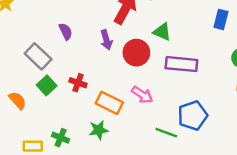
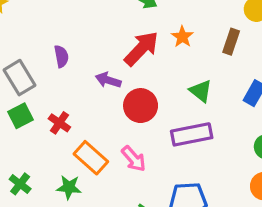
green triangle: (162, 32) -> (201, 91), moved
purple arrow: (106, 40) -> (108, 80), turned 108
purple rectangle: (181, 64) -> (192, 134), turned -32

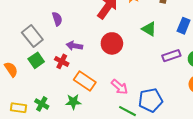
purple arrow: (108, 80) -> (74, 46), moved
purple rectangle: (192, 134) -> (171, 56), moved, size x0.7
pink arrow: (134, 159) -> (120, 87), moved

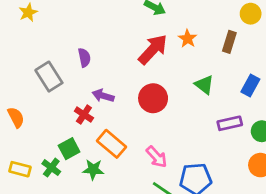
green square: (36, 60) -> (69, 149), moved

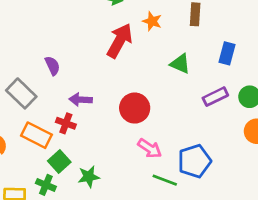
red circle: (153, 98) -> (135, 108), moved
orange rectangle: (111, 144) -> (36, 135), moved

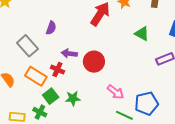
purple semicircle: (52, 66) -> (51, 28), turned 40
red circle: (135, 108) -> (94, 62), moved
green star: (89, 177) -> (73, 98), moved

